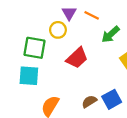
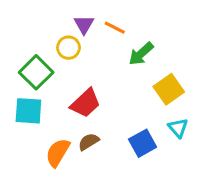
green square: (34, 48) -> (36, 72), turned 35
red trapezoid: (77, 58) -> (85, 103), moved
brown semicircle: (89, 101) -> (89, 142), moved

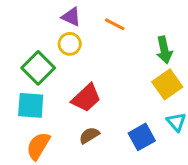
purple triangle: (84, 24) -> (71, 17), moved, turned -35
green arrow: (141, 54) -> (164, 50), moved, turned -60
orange semicircle: (58, 152) -> (38, 146), moved

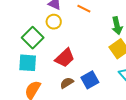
blue square: (142, 137) -> (90, 80), moved

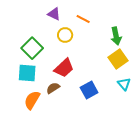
yellow circle: (54, 22) -> (65, 35), moved
brown semicircle: (67, 83) -> (53, 88), moved

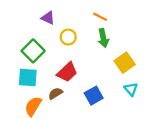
purple triangle: (54, 14) -> (48, 18), moved
orange line: (83, 19) -> (100, 17), moved
green arrow: (116, 36) -> (103, 38), moved

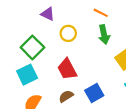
red trapezoid: (67, 72) -> (67, 69), turned 105
cyan square: (28, 77) -> (27, 75), turned -30
brown semicircle: (55, 93) -> (66, 96), moved

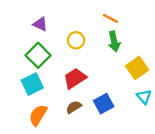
purple triangle: (48, 14) -> (40, 24), moved
red trapezoid: (67, 69) -> (75, 78), turned 85

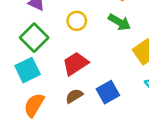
green arrow: (114, 41) -> (119, 22), turned -48

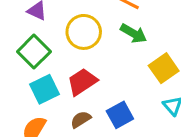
yellow circle: (77, 21) -> (84, 32), size x1.5
cyan square: (28, 70) -> (44, 89), moved

